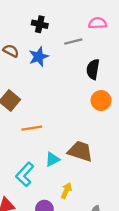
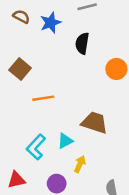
black semicircle: (93, 69) -> (82, 43), moved
cyan triangle: (52, 159) -> (65, 141), moved

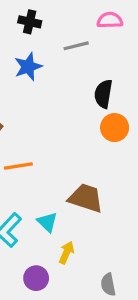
black semicircle: (82, 43) -> (103, 94), moved
cyan triangle: (65, 141) -> (47, 222), turned -49

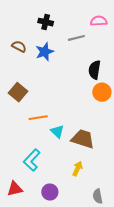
cyan triangle: (47, 222) -> (57, 131), moved
yellow arrow: (67, 252) -> (77, 169), moved

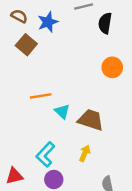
black semicircle: (94, 70) -> (105, 23), moved
brown square: (18, 92) -> (26, 45), moved
cyan L-shape: (32, 160) -> (45, 154), moved

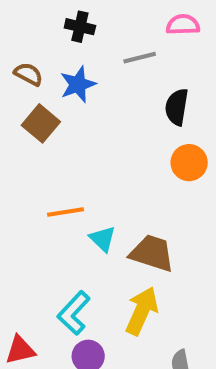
black semicircle: (105, 23) -> (177, 107), moved
yellow arrow: (85, 153) -> (142, 311), size x1.6

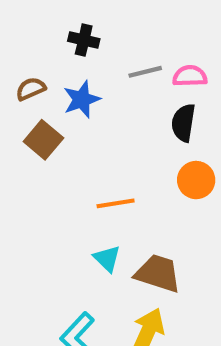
pink semicircle: (183, 25) -> (190, 76), moved
brown semicircle: (28, 74) -> (31, 89), turned -52
orange line: (66, 212) -> (116, 203), moved

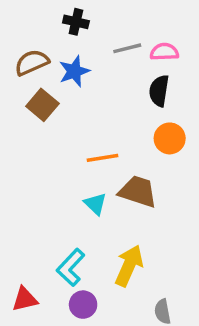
brown semicircle: (31, 89) -> (32, 62), size x1.4
brown trapezoid: (158, 273) -> (138, 191), moved

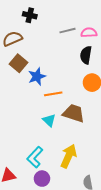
black cross: (76, 22) -> (30, 15), moved
blue star: (74, 71) -> (37, 76), moved

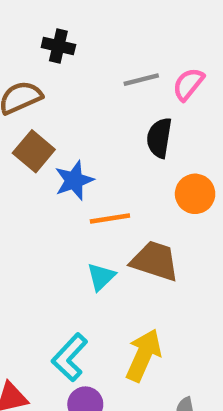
pink semicircle: (89, 33) -> (188, 84), turned -49
black semicircle: (86, 55) -> (159, 138), moved
cyan triangle: (49, 120) -> (101, 277), turned 32

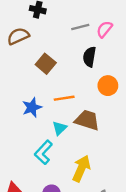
brown square: (34, 151) -> (46, 64), moved
blue star: (74, 180) -> (32, 107), moved
cyan L-shape: (70, 357) -> (43, 152), moved

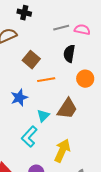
pink semicircle: (104, 29) -> (82, 30), turned 63
orange line: (64, 98) -> (46, 80), moved
brown trapezoid: (87, 120) -> (67, 109), turned 105

